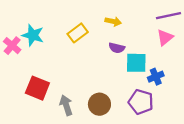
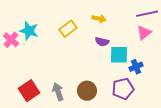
red square: (37, 88) -> (29, 91), moved, turned 35
purple pentagon: (141, 102) -> (123, 89), turned -30

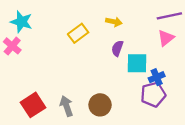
cyan star: (29, 31) -> (21, 22), moved
purple semicircle: (102, 42) -> (117, 48), turned 96
purple pentagon: (123, 89) -> (153, 95), moved

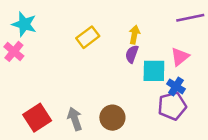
yellow arrow: (114, 22) -> (134, 35), moved, turned -91
pink triangle: (166, 38) -> (180, 57), moved
blue cross: (157, 77) -> (176, 86), turned -35

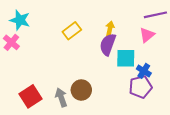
purple semicircle: (132, 54) -> (108, 44), size x1.5
pink triangle: (180, 57) -> (147, 35), moved
brown circle: (112, 118) -> (81, 90), moved

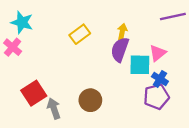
pink triangle: (147, 35) -> (158, 53), moved
red square: (30, 96) -> (34, 93), moved
gray arrow: (61, 97) -> (54, 108), moved

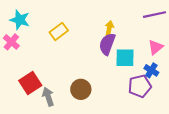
yellow rectangle: (80, 34) -> (59, 31), moved
pink triangle: (158, 53) -> (156, 47), moved
blue cross: (160, 79) -> (151, 70), moved

